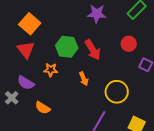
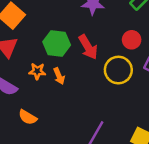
orange arrow: (84, 79) -> (59, 76), moved
yellow circle: (117, 92) -> (118, 70), moved

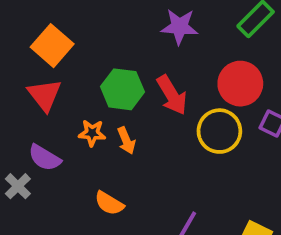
red circle: (132, 40) -> (240, 84), size x1.5
orange semicircle: (28, 117) -> (109, 203), moved

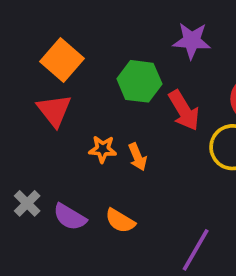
green hexagon: (122, 89) -> (139, 81), moved
purple semicircle: (45, 158) -> (70, 217), moved

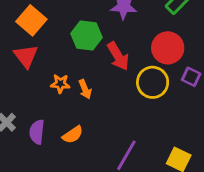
purple semicircle: (70, 217) -> (37, 132), turned 65
orange semicircle: (120, 221) -> (73, 135), turned -65

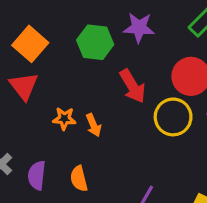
green hexagon: (86, 36) -> (95, 42), moved
orange semicircle: (73, 135) -> (79, 179), turned 110

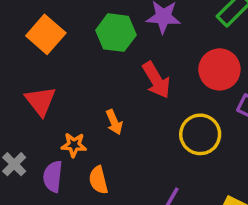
red triangle: (24, 86) -> (40, 101), moved
yellow circle: (173, 117) -> (200, 134), moved
orange star: (64, 119) -> (74, 145), moved

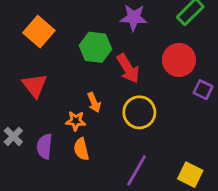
green hexagon: (116, 33) -> (95, 47), moved
yellow circle: (200, 134) -> (139, 112), moved
orange star: (74, 145) -> (76, 121), moved

